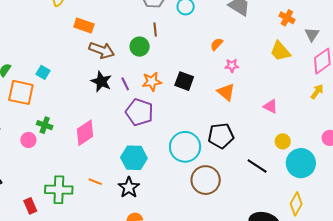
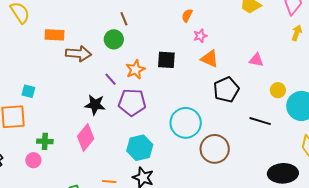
pink star: (232, 66) -> (200, 36), moved
black star: (101, 82) -> (95, 105), moved
black pentagon: (221, 136) -> (226, 90), moved

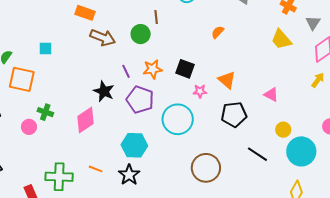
pink star: (200, 36) -> (200, 91), moved
cyan square: (28, 91) -> (45, 48), moved, turned -32
cyan circle: (186, 123) -> (178, 119), moved

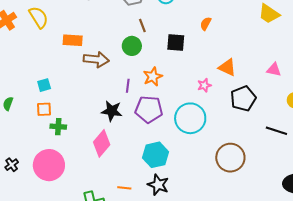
black square: (185, 69) -> (176, 42), moved
purple line: (126, 71) -> (128, 86), turned 48
orange square: (22, 79) -> (44, 109), moved, size x0.6
green cross: (45, 112) -> (58, 127), moved
pink circle: (29, 127) -> (49, 165), size x2.0

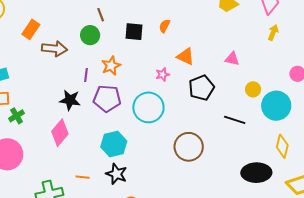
orange semicircle: (206, 24) -> (165, 26), moved
orange rectangle: (73, 40) -> (31, 29), turned -60
green cross: (58, 127) -> (17, 116), turned -35

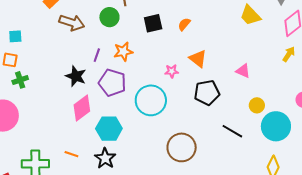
black square: (134, 32) -> (153, 23), turned -30
pink diamond: (60, 133) -> (82, 108), moved

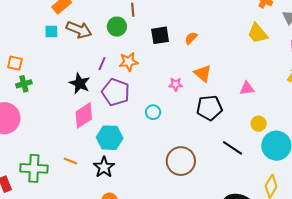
cyan square: (15, 36) -> (51, 31), moved
pink triangle: (243, 71) -> (247, 88), turned -35
cyan circle: (151, 100) -> (153, 112), size x0.5

